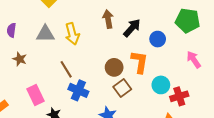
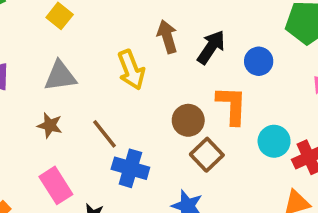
yellow arrow: (72, 34) -> (131, 70), moved
brown star: (20, 59) -> (50, 125), moved

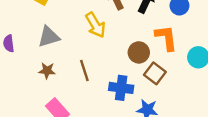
brown line: (105, 134) -> (84, 70), turned 30
blue cross: (130, 168) -> (121, 88), moved

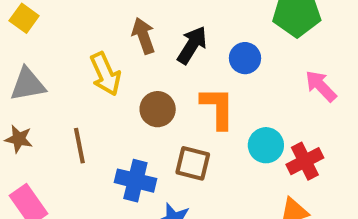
brown circle: (139, 52) -> (158, 109), moved
brown square: (155, 73) -> (193, 163), turned -30

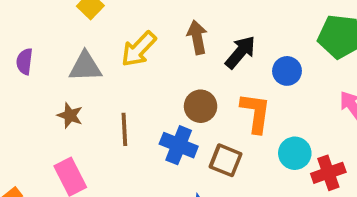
yellow arrow: (105, 74) -> (139, 49), moved, turned 60
blue cross: (135, 181) -> (179, 145), moved

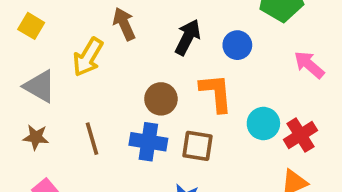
brown arrow: (197, 37) -> (124, 24), moved
gray triangle: (85, 67) -> (40, 86), turned 45

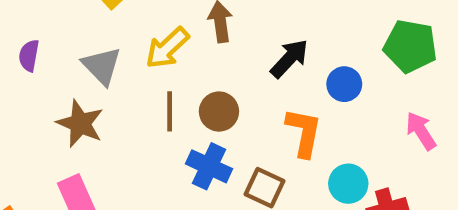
brown circle: (161, 99) -> (219, 112), moved
brown star: (36, 137) -> (80, 123), size x1.5
brown line: (92, 139) -> (170, 111), moved

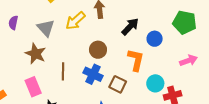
brown line: (170, 111) -> (63, 71), moved
pink arrow: (421, 131) -> (188, 60), turned 102

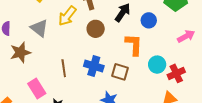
brown circle: (98, 50) -> (96, 29), moved
brown star: (36, 54) -> (20, 52), moved, turned -30

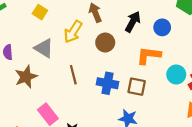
orange L-shape: (134, 45) -> (149, 55), turned -80
brown line: (64, 68) -> (73, 75), moved

